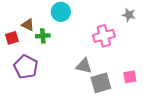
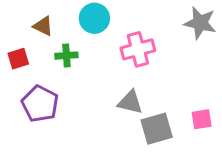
gray star: (129, 15) -> (200, 23), size x1.5
brown triangle: (28, 25) -> (43, 26), moved
pink cross: (104, 36) -> (138, 49), moved

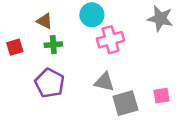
cyan circle: (94, 18) -> (92, 15), moved
brown triangle: (43, 26) -> (45, 21), moved
purple pentagon: (40, 104) -> (50, 83), moved

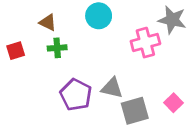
pink cross: (111, 40) -> (145, 43), moved
purple pentagon: (50, 83) -> (76, 95), moved
pink square: (162, 96) -> (174, 103), turned -35

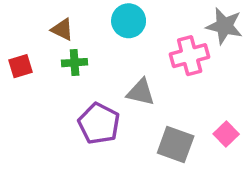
gray triangle: (112, 88) -> (141, 92), moved
gray square: (135, 111) -> (176, 144), turned 36

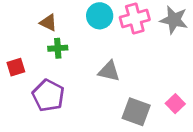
pink cross: (190, 56) -> (135, 18), moved
red square: (21, 66) -> (16, 67), moved
purple pentagon: (99, 124) -> (48, 96), moved

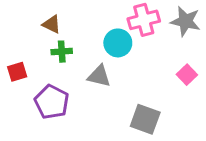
cyan circle: (100, 16) -> (118, 43), moved
gray triangle: (109, 71) -> (99, 76), moved
pink square: (175, 104) -> (187, 75), moved

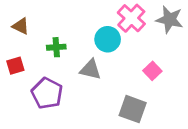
pink cross: (144, 20) -> (131, 18), turned -32
brown triangle: (52, 24) -> (21, 26), moved
pink square: (187, 75) -> (152, 71), moved

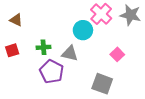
green cross: (56, 47) -> (43, 47), moved
purple pentagon: (47, 93) -> (52, 72), moved

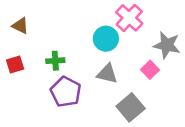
gray star: (130, 15) -> (167, 45), moved
gray triangle: (70, 53) -> (107, 74), moved
gray square: (102, 84) -> (131, 107), turned 30

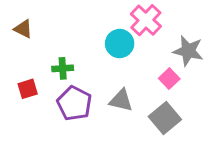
red square: (15, 65) -> (28, 89), moved
gray triangle: (107, 74) -> (121, 100), moved
gray square: (131, 107) -> (165, 118), moved

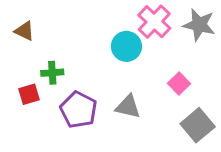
gray star: (188, 51) -> (199, 25), moved
green cross: (63, 68) -> (52, 73), moved
gray square: (165, 118) -> (198, 125), moved

